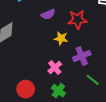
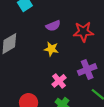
yellow star: (61, 38) -> (51, 49), moved

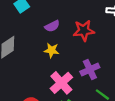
pink cross: (59, 81) -> (61, 83), size x1.5

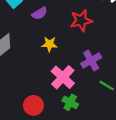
purple semicircle: (52, 26) -> (40, 13), moved

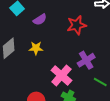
yellow star: (49, 44) -> (36, 48), moved

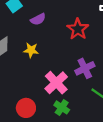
red star: (77, 25) -> (78, 29), turned -30

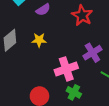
pink cross: (56, 83) -> (66, 69), turned 30

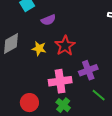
red star: (82, 15) -> (65, 46), moved

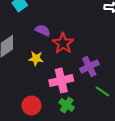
purple semicircle: (48, 20) -> (43, 30), moved, turned -128
yellow star: (39, 48) -> (36, 59), moved

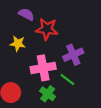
red star: (63, 43) -> (47, 29), turned -30
green line: (102, 91) -> (67, 80), moved

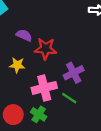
green cross: (48, 94) -> (39, 114), moved

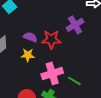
purple semicircle: (24, 35) -> (30, 37), moved
purple cross: (74, 73) -> (75, 25), moved

